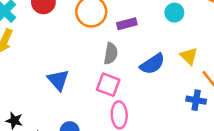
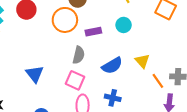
cyan circle: (174, 13) -> (124, 25), moved
blue cross: (196, 100) -> (113, 98), moved

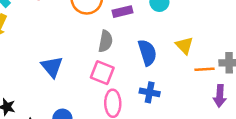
blue semicircle: (112, 66) -> (147, 53), turned -75
orange line: (158, 81) -> (204, 69), turned -56

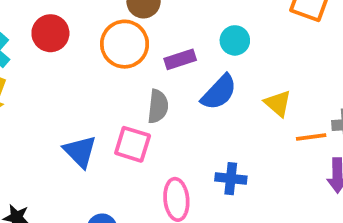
blue semicircle: (147, 53) -> (219, 92), moved, turned 65
pink square: (102, 73) -> (133, 144), moved

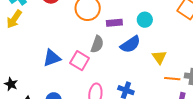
blue triangle: (80, 151) -> (52, 58), turned 42

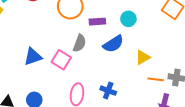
yellow triangle: (159, 57) -> (143, 57), turned 35

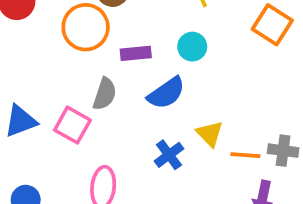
yellow triangle: (143, 57) -> (210, 134), moved, turned -42
blue cross: (108, 91) -> (169, 155), moved, turned 35

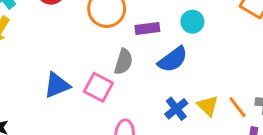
yellow triangle: (210, 134) -> (208, 106), moved
orange line: (245, 155) -> (237, 107), turned 50

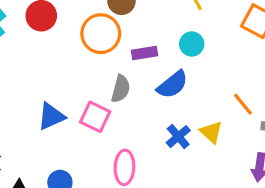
orange line: (237, 107) -> (243, 104), moved

